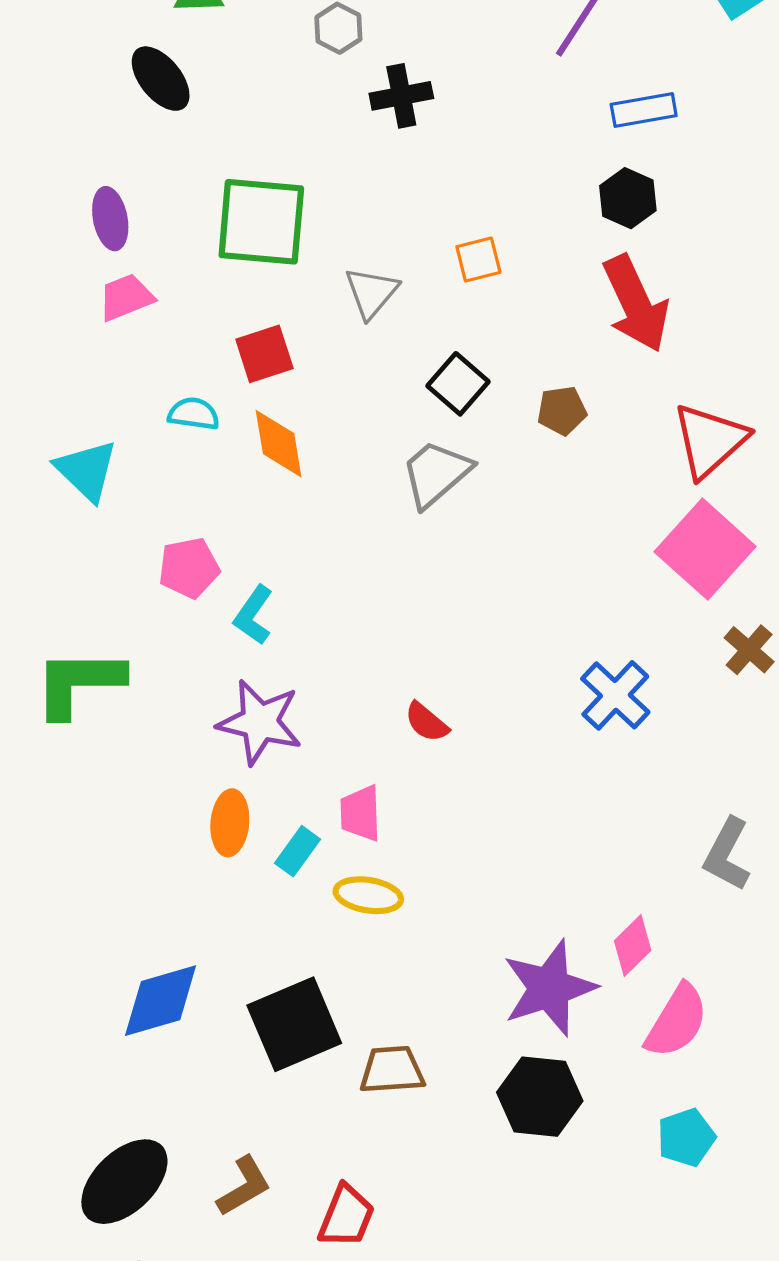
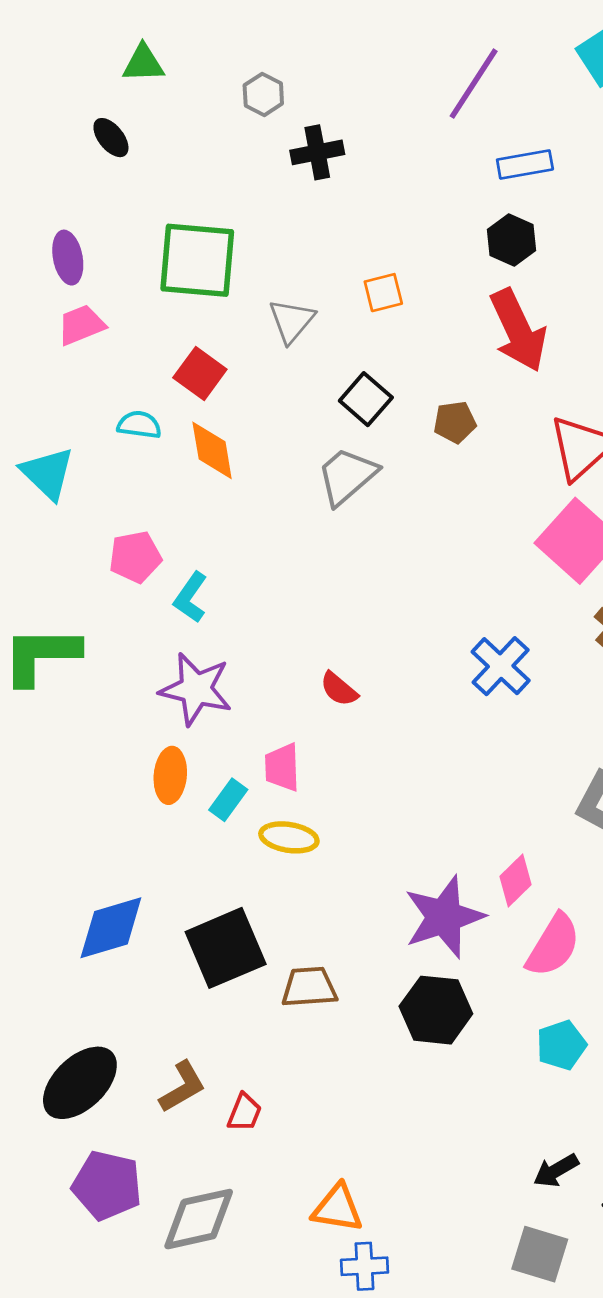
black ellipse: (161, 79) -> (111, 138), size x0.7
red square: (264, 354) -> (200, 374), turned -36
red trapezoid: (346, 1216) -> (244, 1113), moved, size x0.7

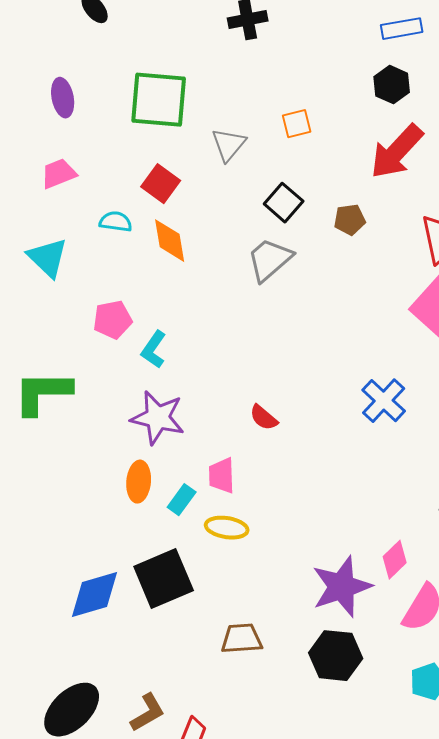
pink trapezoid: (81, 325) -> (59, 174), moved
red arrow: (518, 330) -> (397, 152), turned 68
black square: (226, 948) -> (164, 579), moved

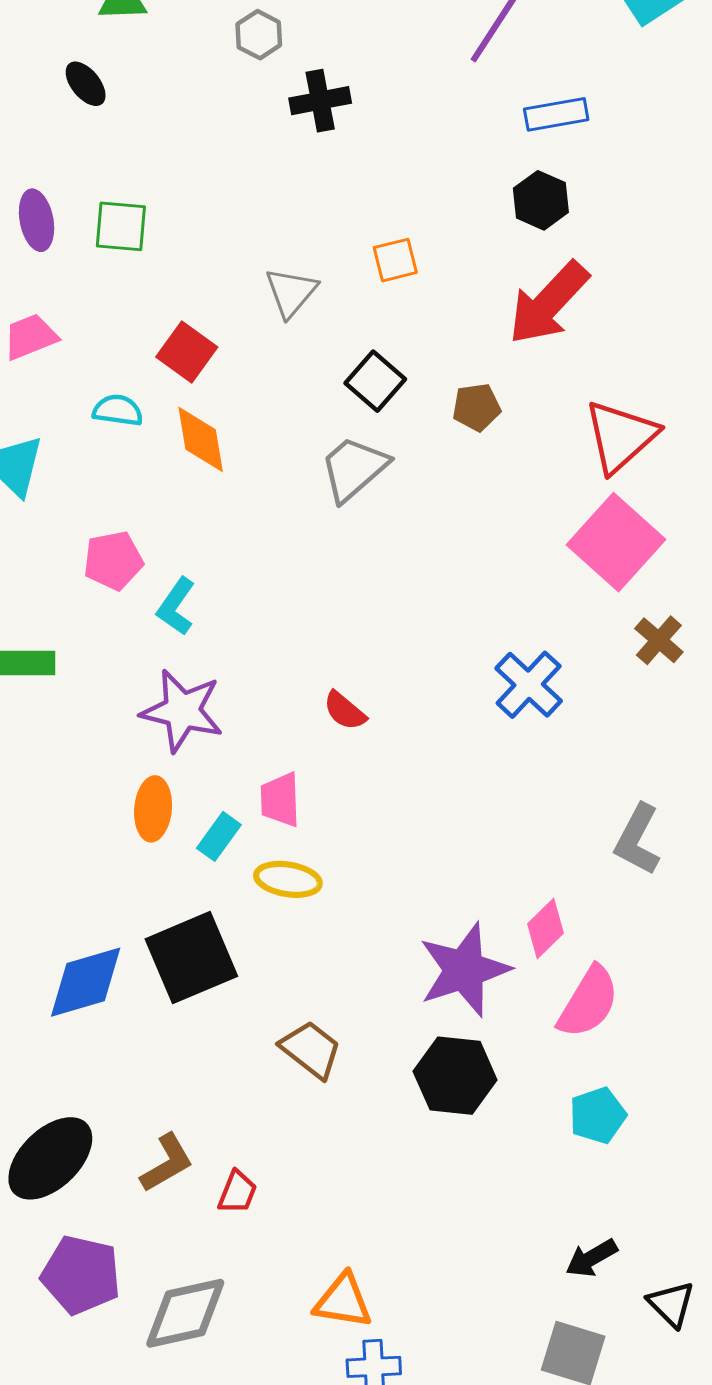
green square: (159, 100) -> (121, 226), moved, size x0.6
brown trapezoid: (242, 639) -> (311, 1050), turned 42

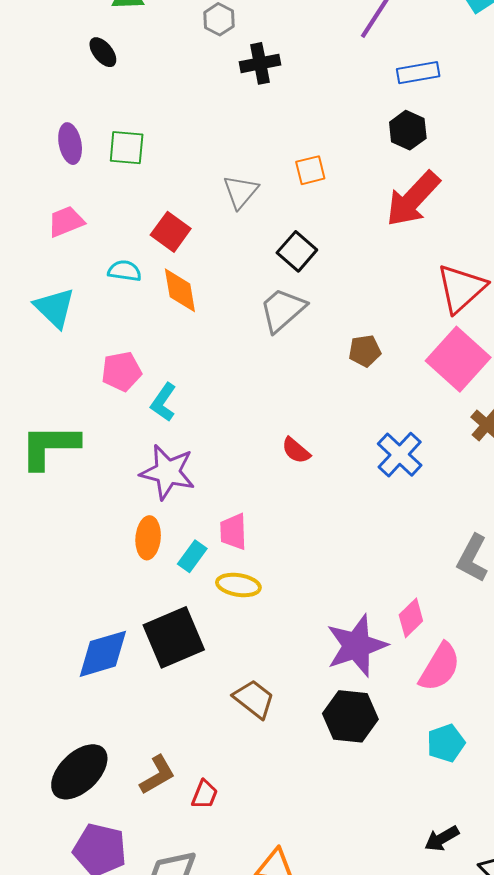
brown pentagon: (476, 407) -> (365, 351), moved
red semicircle: (345, 711) -> (296, 450), moved

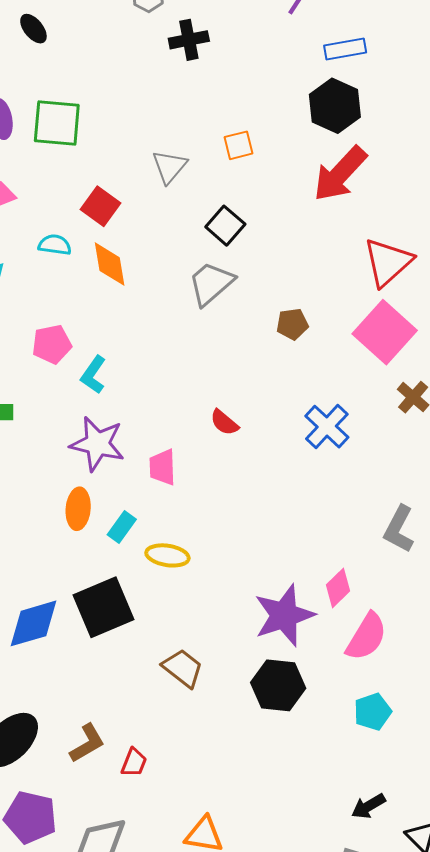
black hexagon: (408, 130) -> (335, 106), size x1.4
green square: (127, 148) -> (57, 123), size x1.4
pink trapezoid: (233, 532) -> (162, 467), moved

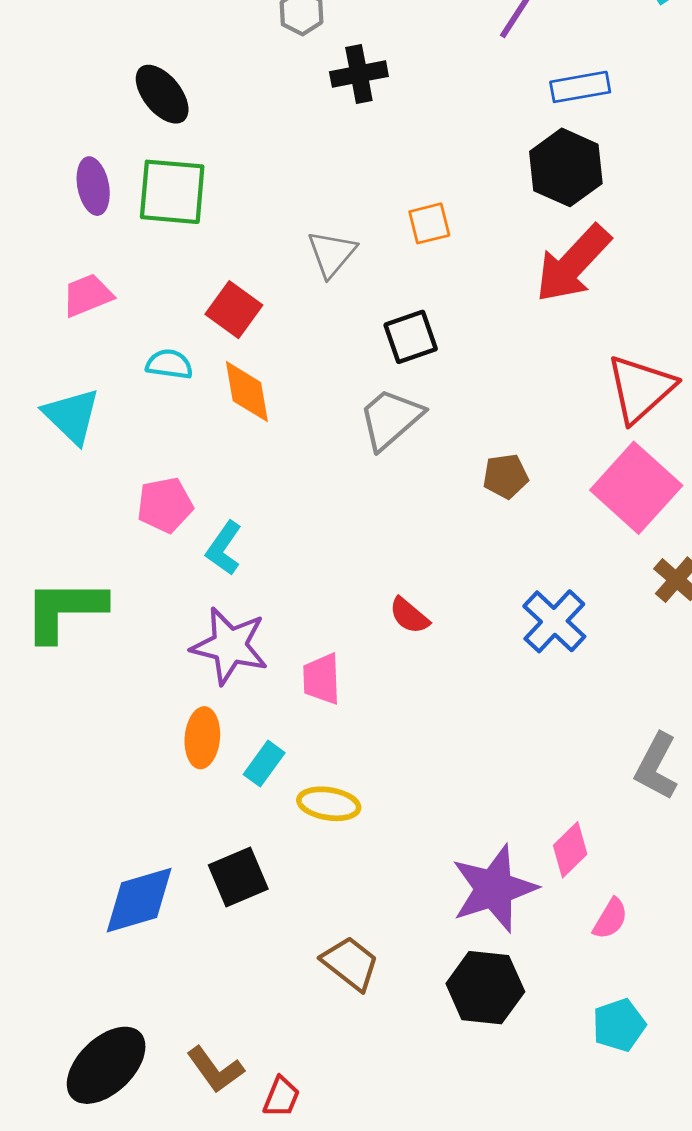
black ellipse: (33, 29) -> (162, 94), moved, size x1.4
black square: (225, 226) -> (411, 337), turned 30
black square: (104, 607) -> (238, 877), size x0.7
pink semicircle: (366, 637) -> (610, 919), size x0.6
brown L-shape: (87, 743) -> (215, 1070), turned 84

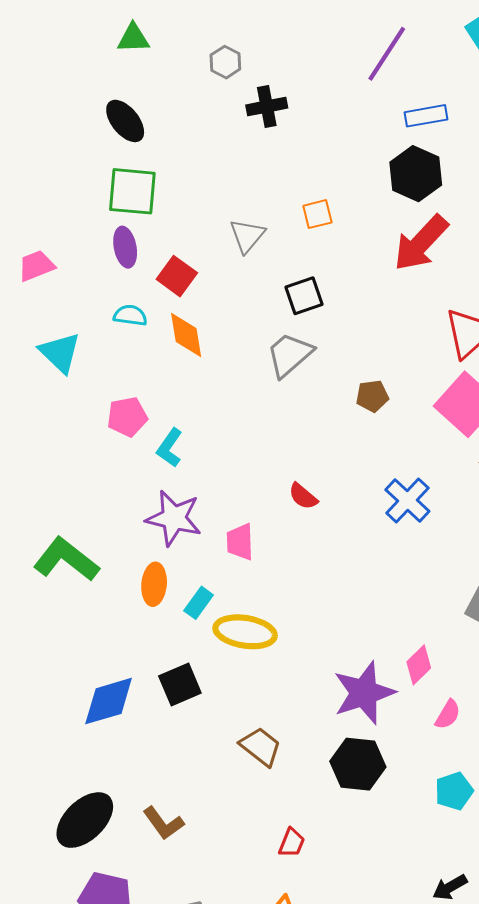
purple ellipse: (93, 186) -> (125, 247), moved
pink trapezoid: (87, 295) -> (36, 266), moved
green L-shape: (64, 610) -> (66, 559), moved, turned 38
yellow ellipse: (329, 804) -> (245, 632), size x1.4
red trapezoid: (281, 1097) -> (292, 843), moved

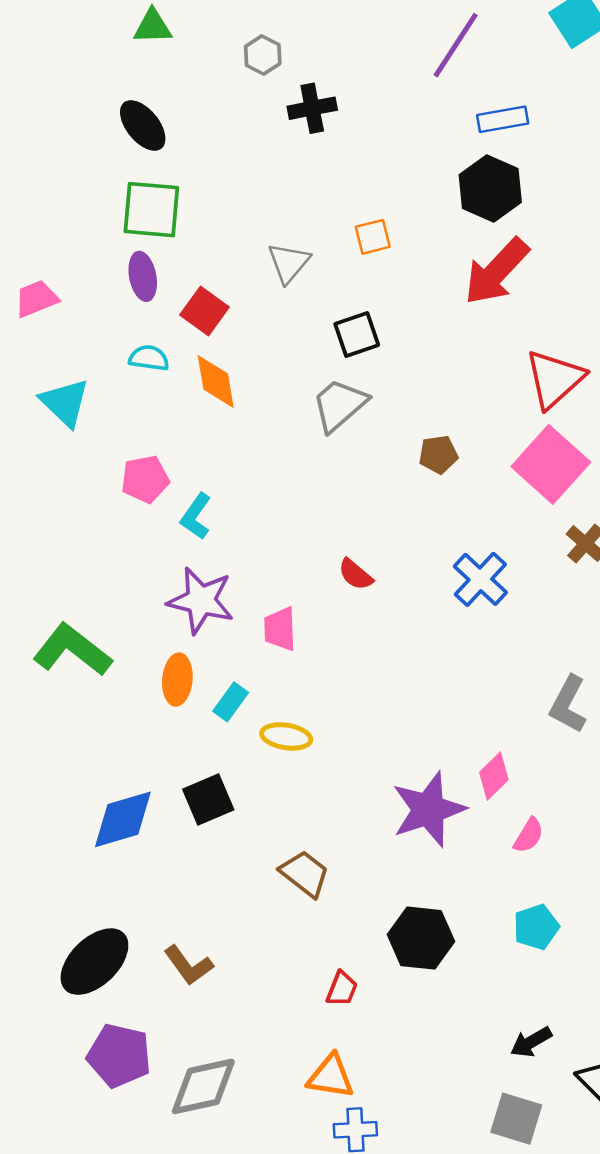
yellow ellipse: (245, 632) -> (286, 736), size x0.7
black hexagon: (358, 764) -> (421, 938), moved

